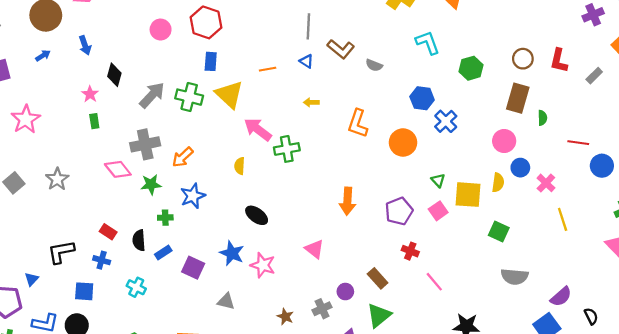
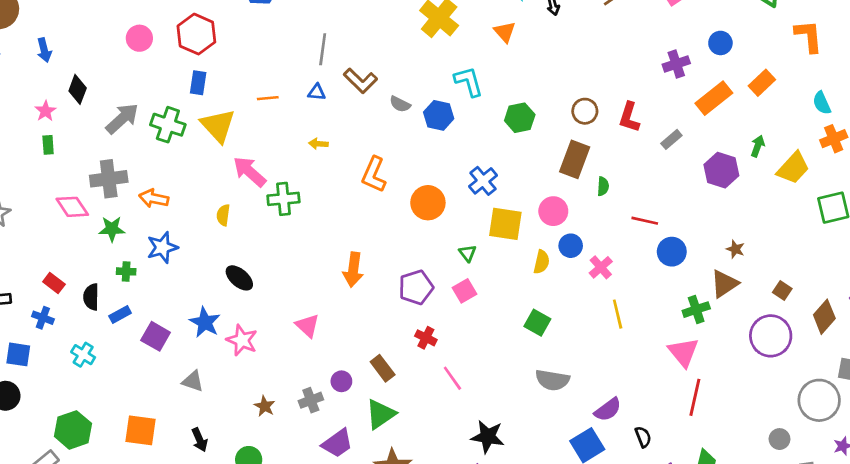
blue triangle: (306, 61) -> (317, 92), turned -32
blue hexagon: (422, 98) -> (439, 115), moved
orange arrow: (183, 157) -> (154, 198), turned 50
yellow square: (468, 195) -> (505, 224), moved

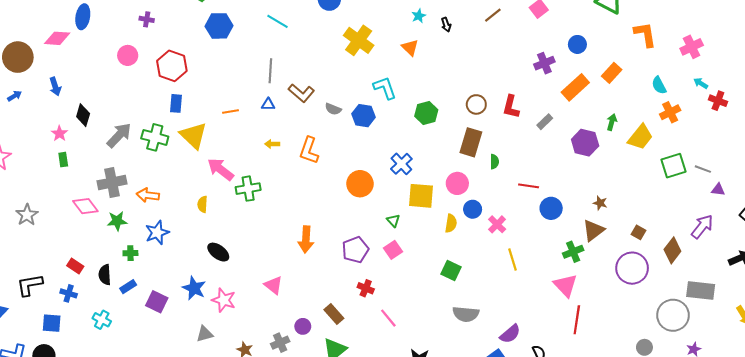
pink circle: (139, 38) -> (128, 55), moved
orange L-shape: (374, 175) -> (309, 150), moved
gray triangle: (193, 381) -> (205, 334), moved, turned -30

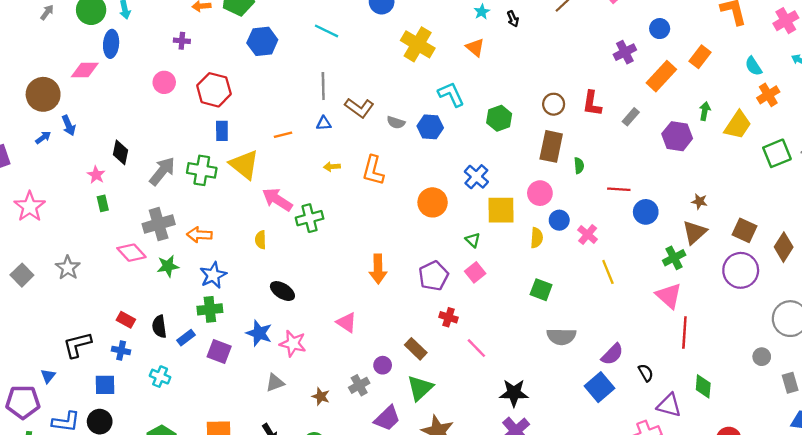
blue arrow: (55, 87) -> (69, 125), moved
brown square: (639, 232) -> (744, 230), size x1.5
green cross: (130, 253) -> (210, 309), moved, size x1.5

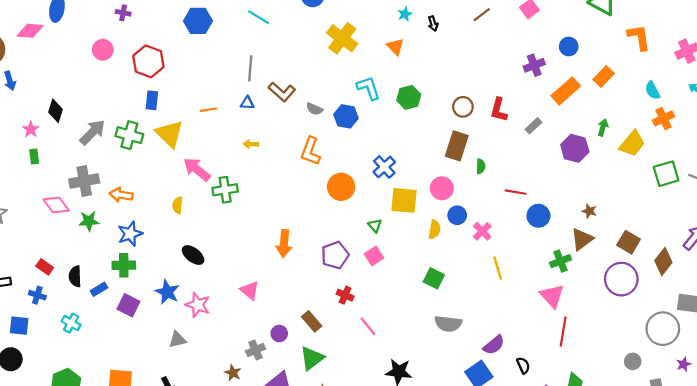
green hexagon: (499, 118) -> (409, 97), moved
orange L-shape: (373, 170) -> (310, 151), moved
brown star: (321, 396) -> (233, 373), moved

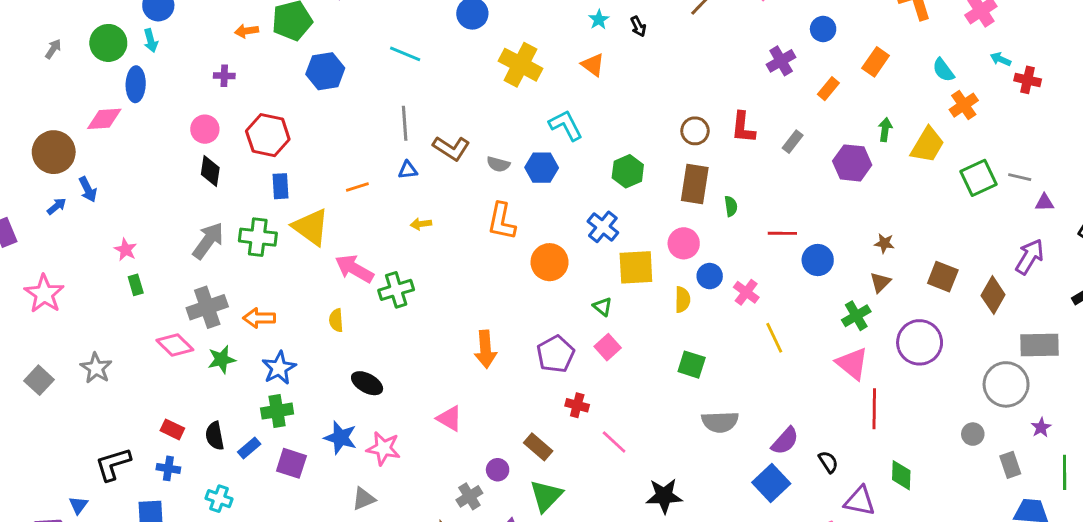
orange rectangle: (566, 91) -> (828, 89), size x0.6
green hexagon: (409, 97) -> (628, 171), moved
black diamond: (56, 111) -> (210, 171), moved
brown triangle: (582, 239) -> (880, 282), size x0.7
purple circle: (621, 279) -> (920, 342), moved

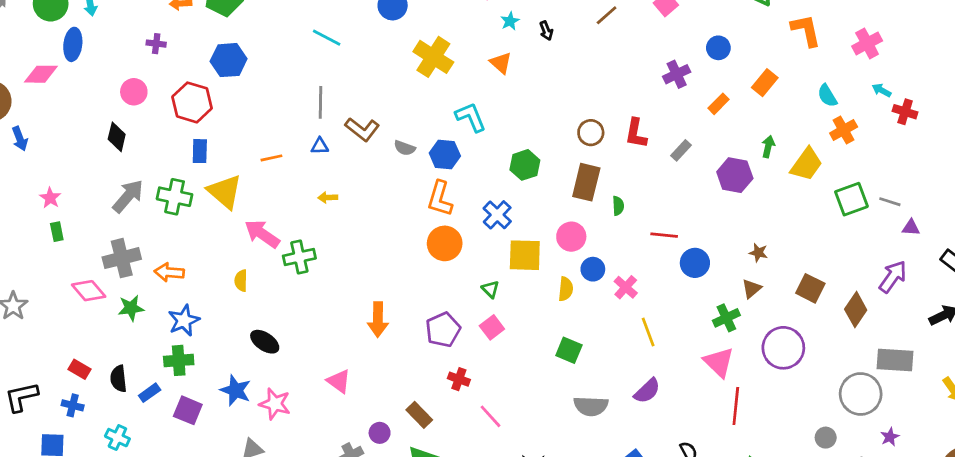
blue hexagon: (325, 71) -> (229, 60), moved
black diamond: (210, 171) -> (117, 137), moved
orange L-shape: (502, 221) -> (440, 199), moved
purple semicircle: (785, 441) -> (647, 391), moved

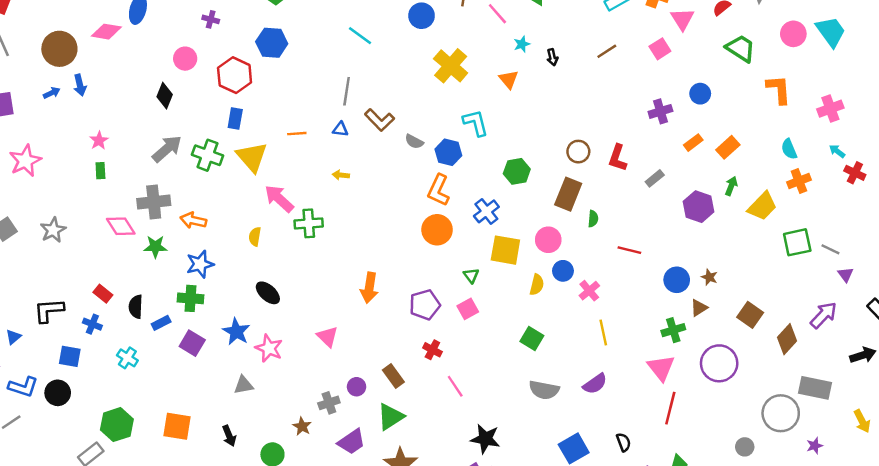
orange rectangle: (765, 83) -> (728, 147), moved
purple triangle: (911, 227) -> (846, 274), turned 42
blue circle: (695, 263) -> (677, 280), moved
purple star: (890, 437) -> (815, 446), moved

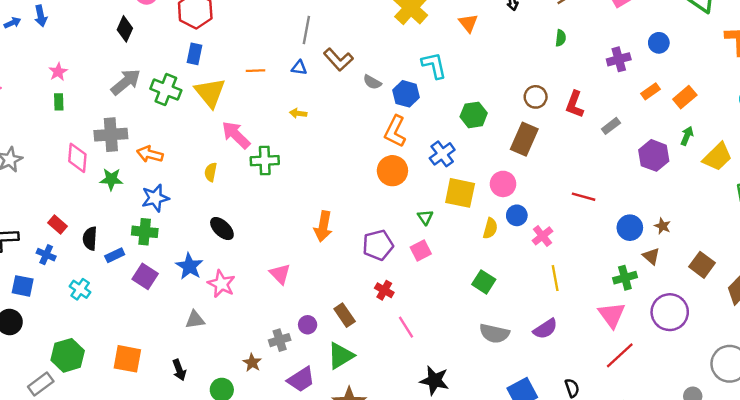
green semicircle: (593, 219) -> (561, 38), moved
pink diamond: (121, 226) -> (77, 158), turned 36
brown triangle: (699, 308) -> (651, 256), turned -48
red line: (670, 408) -> (620, 355), turned 32

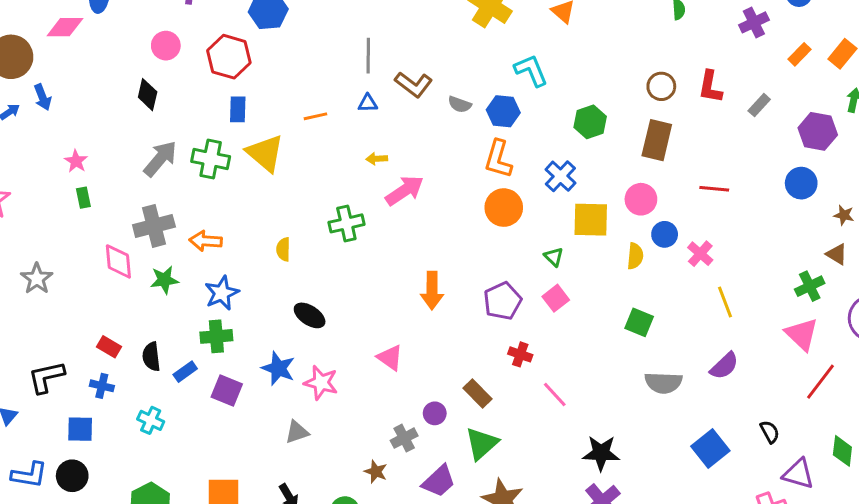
pink arrow: (236, 135) -> (405, 191), moved, turned 112
red line: (584, 197) -> (714, 189), moved
blue circle: (630, 228) -> (801, 183), moved

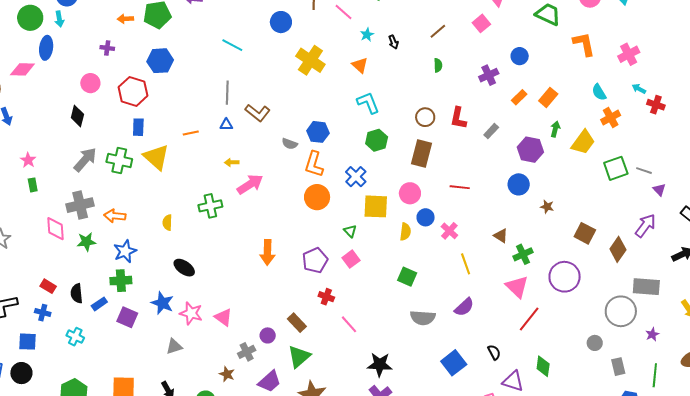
cyan L-shape: (531, 70) -> (368, 103), moved
gray semicircle: (460, 104) -> (290, 144), moved
brown triangle: (837, 254) -> (501, 236), moved
pink triangle: (390, 358) -> (223, 317), moved

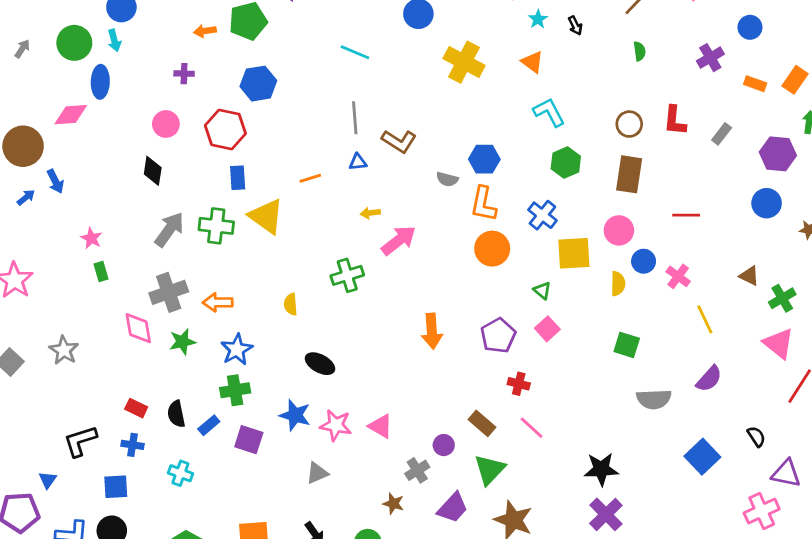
orange rectangle: (519, 97) -> (755, 84), turned 70
pink line: (349, 324) -> (532, 428), moved

